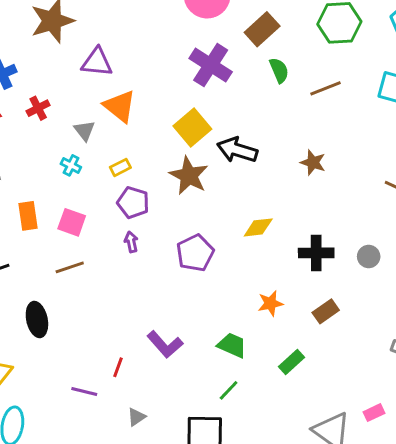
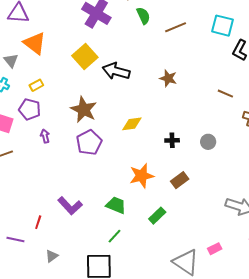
brown star: (189, 176) -> (84, 110), moved
purple pentagon: (133, 203) -> (30, 109), moved
black cross: (316, 253) -> (172, 140), size x0.6
orange star: (270, 303) -> (142, 176), size x1.4

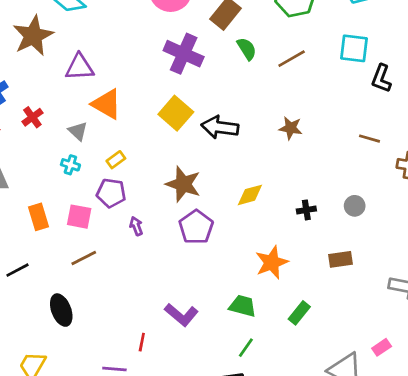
brown rectangle: (180, 180) -> (341, 259), moved, turned 36

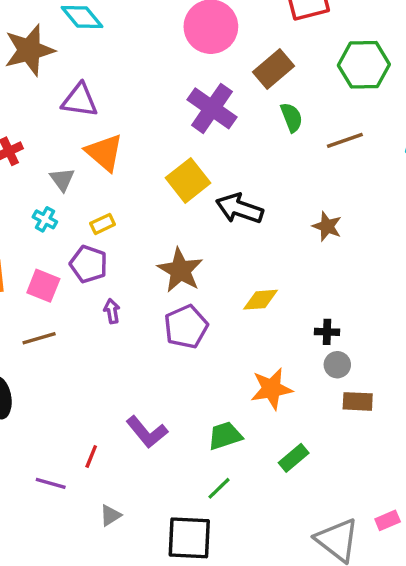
gray circle: (355, 206) -> (337, 365), moved
green trapezoid: (243, 306) -> (225, 436), turned -44

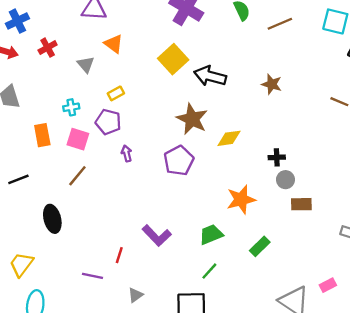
orange triangle: (104, 153) -> (114, 44), size x0.7
cyan cross: (45, 219) -> (71, 107), moved, turned -35
brown star: (180, 270) -> (192, 119), moved
brown line: (39, 338) -> (77, 176), turned -30

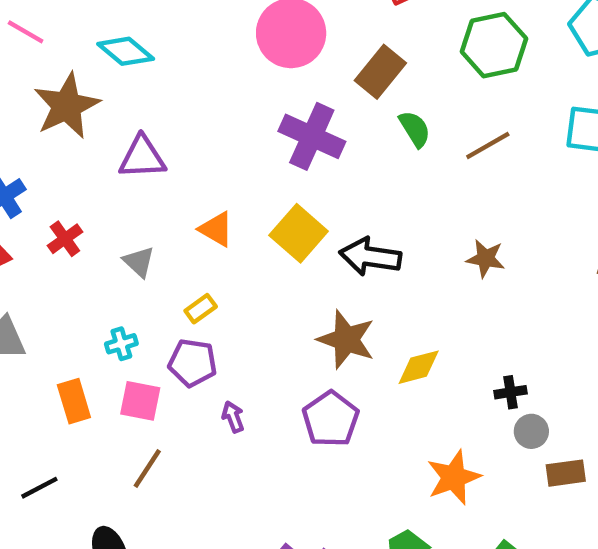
orange triangle: (114, 44) -> (216, 229), moved

